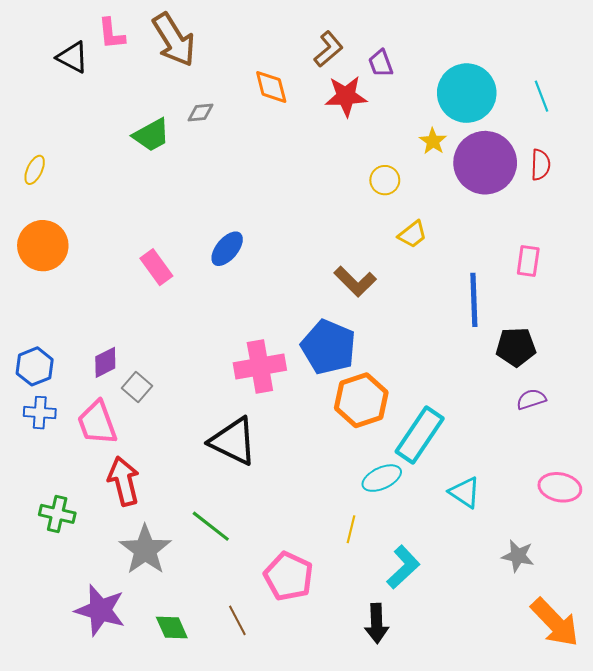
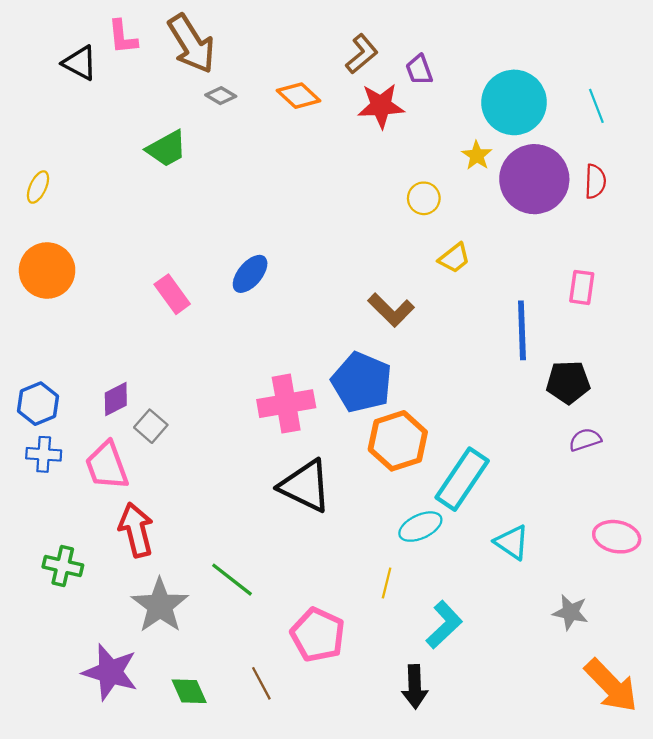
orange diamond: (271, 87) -> (299, 96), turned -33
gray diamond: (200, 113) -> (221, 96), moved, turned 36
black triangle: (233, 441) -> (305, 486), moved

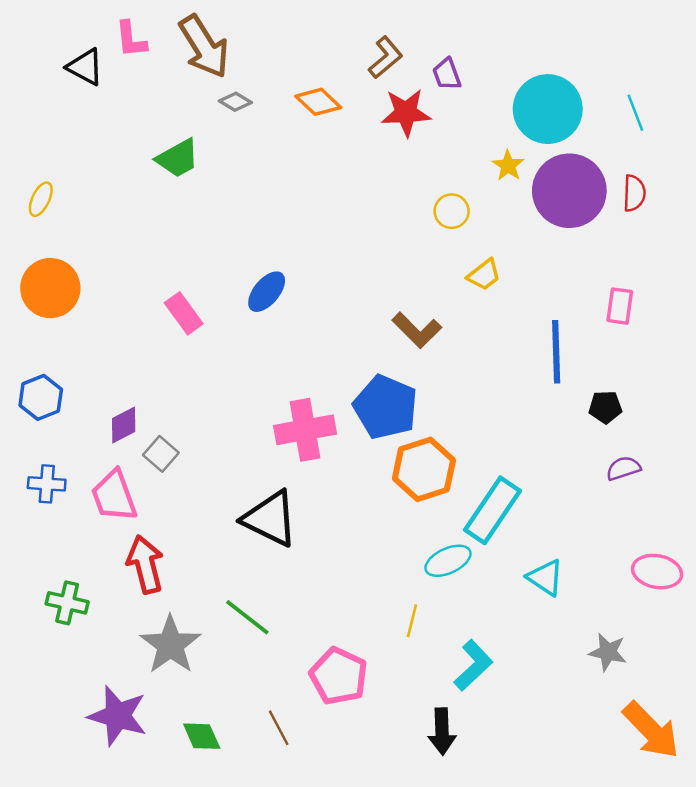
black pentagon: (568, 382) -> (605, 407), size x0.7
blue hexagon: (38, 404) -> (41, 397), moved
black triangle: (305, 486) -> (270, 519), moved

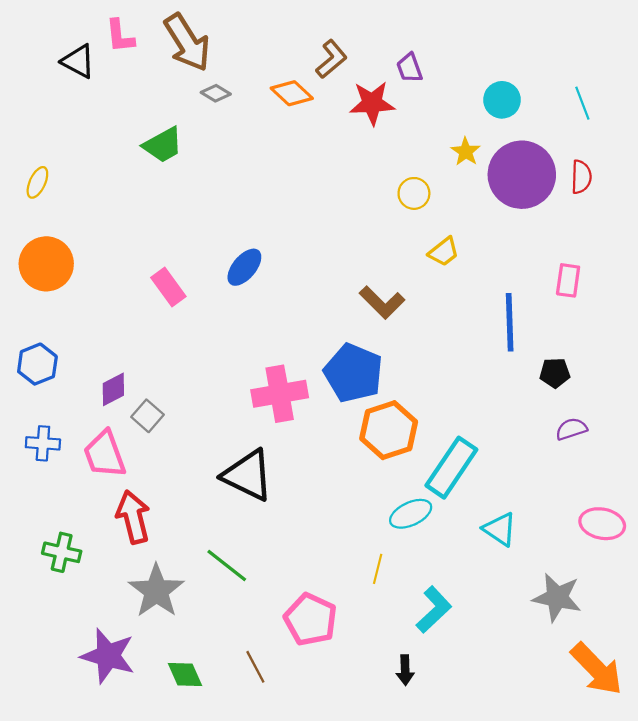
brown L-shape: (386, 57) -> (331, 59), moved
cyan circle: (548, 109) -> (502, 100), size x0.6
gray star: (608, 652) -> (557, 597), size x1.4
black arrow: (442, 731) -> (405, 670), size x0.7

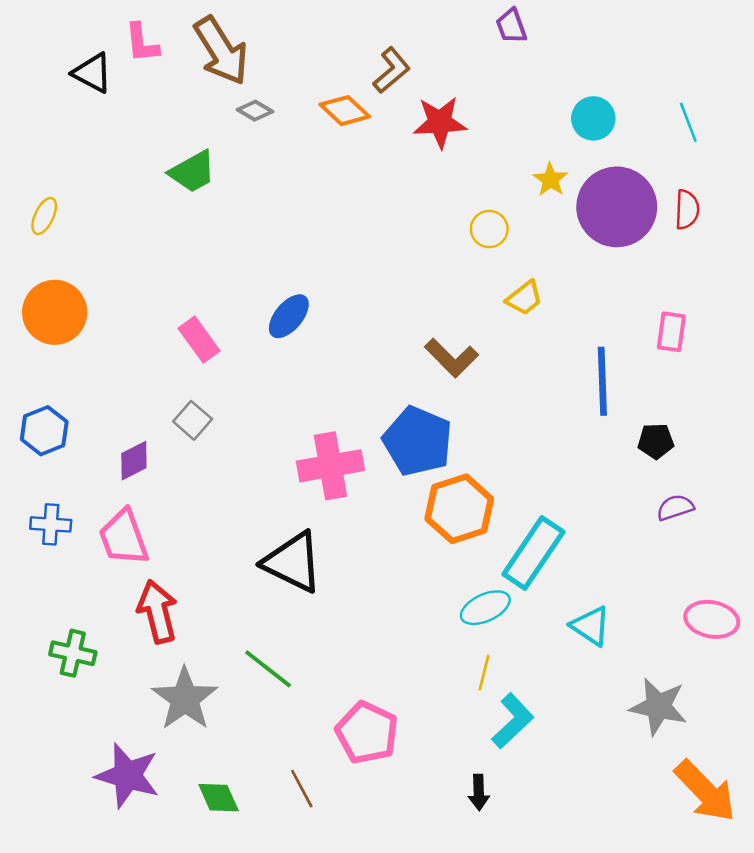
purple trapezoid: (410, 68) -> (511, 26), moved
gray square: (148, 416) -> (193, 420), moved
yellow line: (378, 569) -> (484, 673), moved

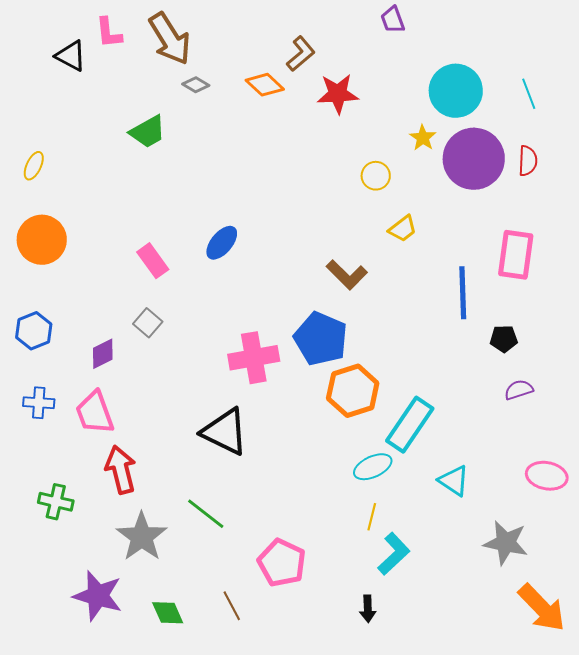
cyan circle: (593, 118) -> (456, 91), size x1.6
pink rectangle: (671, 332) -> (516, 255), size x1.6

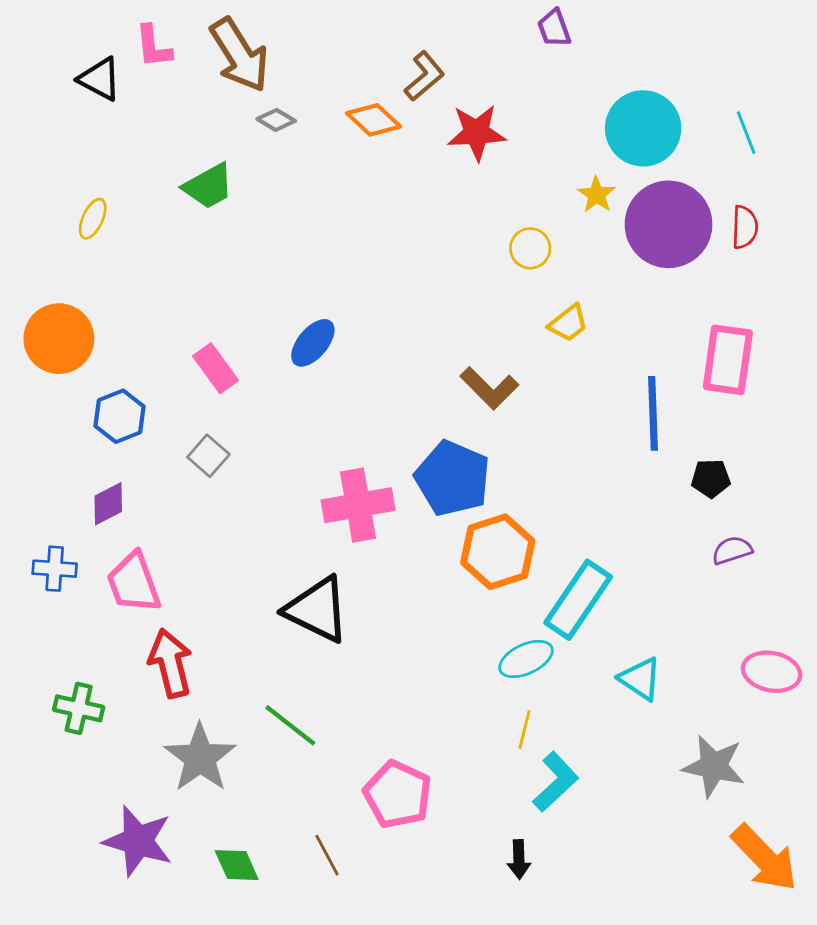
yellow ellipse: (34, 166) -> (93, 219), moved
blue hexagon: (34, 331) -> (120, 416), moved
purple diamond: (103, 354) -> (108, 504), moved

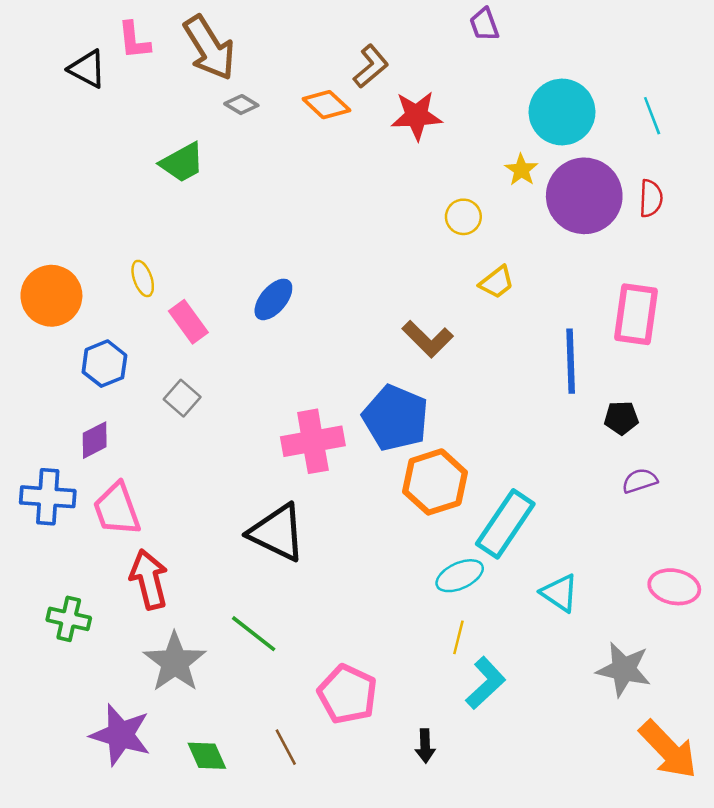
yellow ellipse: (93, 219) -> (143, 278), moved, turned -44
blue cross: (55, 569) -> (48, 497), size x1.4
black arrow: (519, 859) -> (425, 746), moved

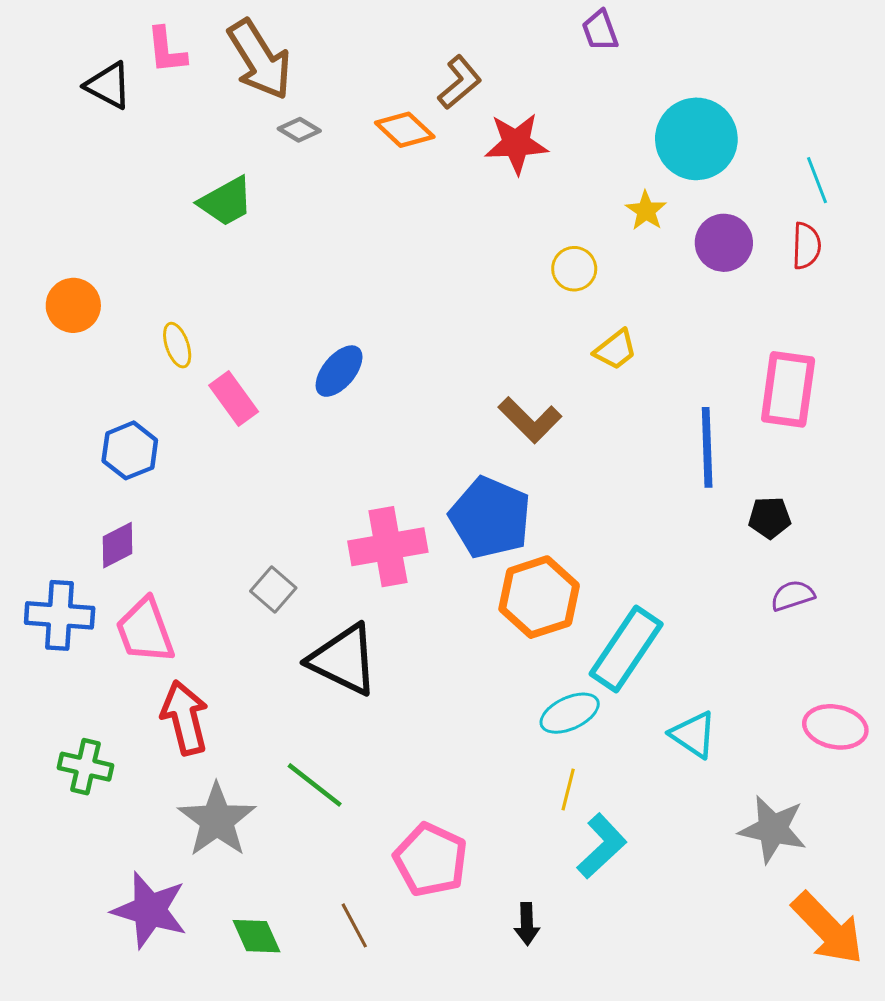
cyan line: (652, 116) -> (817, 180), moved
purple circle: (584, 196) -> (724, 243), size x0.6
orange circle: (51, 296) -> (73, 305), moved, size x0.7
gray square: (182, 398) -> (273, 589), moved

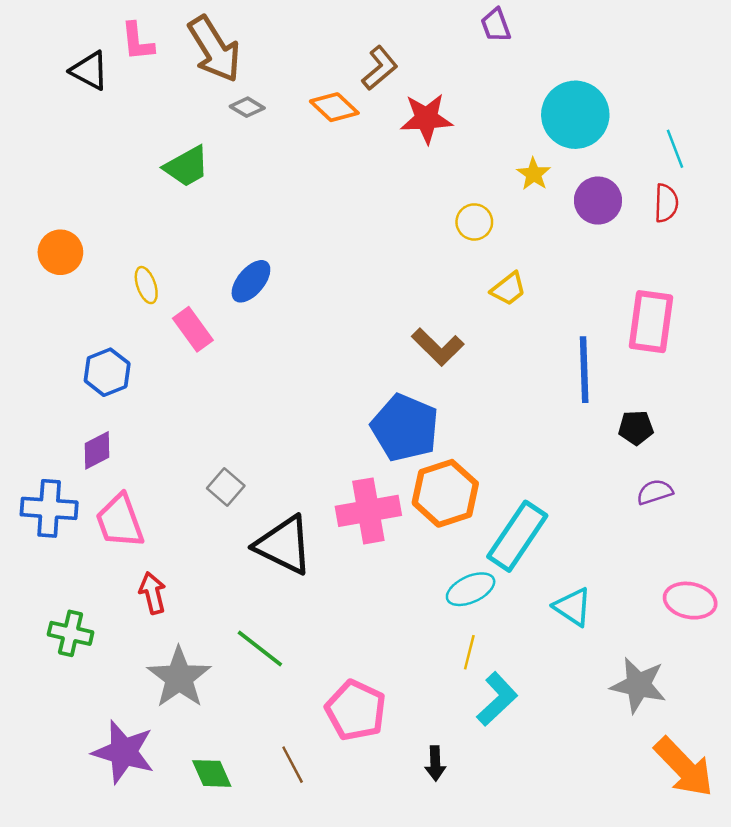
blue ellipse: (339, 371) -> (251, 281), moved
pink cross: (388, 547) -> (368, 511), moved
red arrow: (185, 718) -> (153, 593), size x0.7

